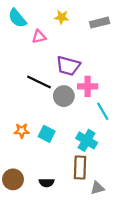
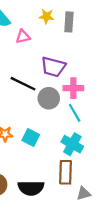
gray rectangle: (100, 23) -> (69, 22), moved, turned -72
cyan line: (103, 111) -> (75, 113), moved
black semicircle: (47, 183) -> (31, 188), size x1.6

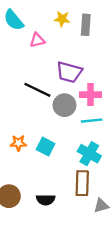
cyan line: (75, 113) -> (92, 121), turned -66
black semicircle: (31, 188) -> (46, 200), size x0.7

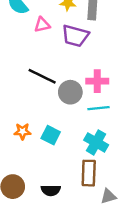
purple trapezoid: (69, 72) -> (75, 36), moved

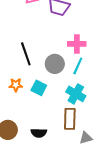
black line: (42, 76) -> (26, 54), moved, turned 45
gray circle: (70, 92) -> (55, 64), moved
cyan line: (99, 108) -> (78, 66), turned -60

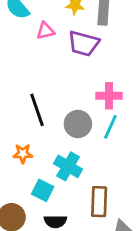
cyan square: (39, 88) -> (43, 190), moved
cyan cross: (76, 94) -> (68, 166), moved

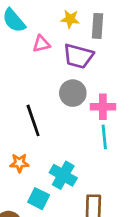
gray circle: (78, 124) -> (73, 93), moved
cyan line: (110, 127) -> (104, 137), turned -30

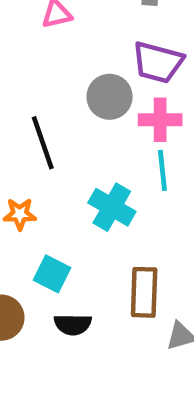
purple trapezoid: (78, 56) -> (158, 62), moved
cyan cross: (63, 175) -> (112, 207), moved

